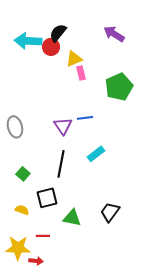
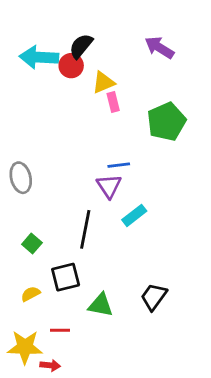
purple triangle: (63, 126) -> (109, 186), moved
yellow semicircle: (22, 210) -> (31, 294), turned -48

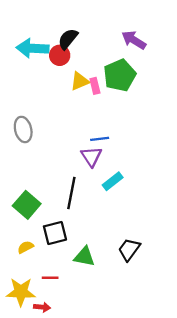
yellow triangle: (103, 82) -> (80, 81), moved
green pentagon: (166, 122) -> (120, 75), moved
gray ellipse: (21, 178) -> (23, 129), moved
green square: (32, 243) -> (27, 205), size x1.6

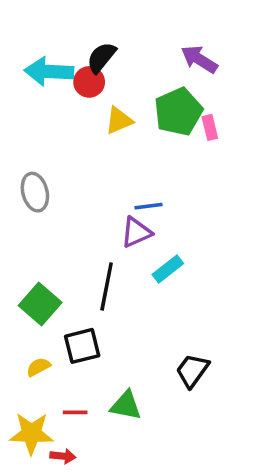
pink rectangle: (95, 86) -> (210, 127), moved
purple triangle: (91, 157) -> (136, 232), turned 40
green triangle: (84, 257) -> (126, 405), moved

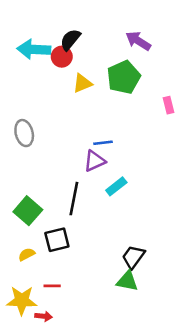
pink rectangle: (210, 127) -> (169, 105), moved
green triangle: (126, 405) -> (127, 281), moved

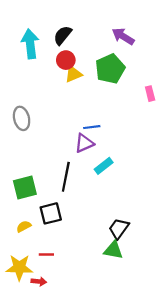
cyan arrow: (34, 49) -> (30, 44), turned 80
red circle: (62, 57) -> (66, 60), moved
green square: (28, 211) -> (25, 188), turned 35

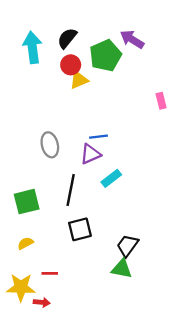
green pentagon: (110, 69) -> (105, 56), moved
gray ellipse: (22, 118) -> (50, 145), moved
black square: (51, 213) -> (80, 229), moved

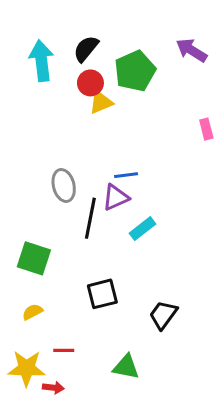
purple arrow: (132, 39) -> (191, 50), moved
black line: (71, 190) -> (90, 218), moved
green square: (27, 202) -> (34, 258), turned 32
green triangle: (122, 269) -> (126, 367), moved

